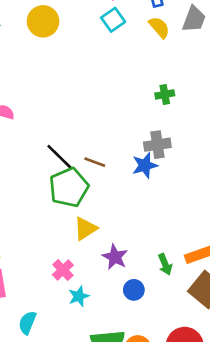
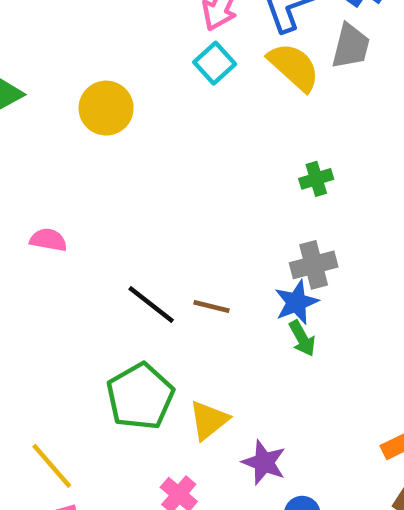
yellow circle: (43, 21) -> (106, 108), moved
yellow semicircle: (159, 27) -> (294, 67), size x1.4
green pentagon: (69, 187) -> (140, 396), moved
green arrow: (165, 264) -> (302, 338), moved

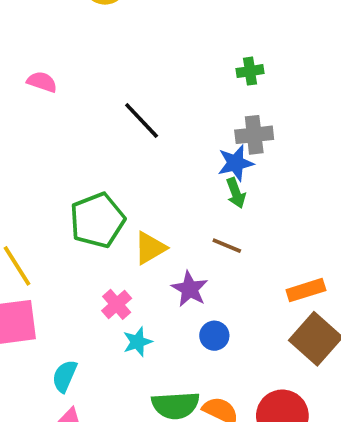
green cross: (316, 179) -> (250, 71), moved
black line: (151, 304) -> (142, 121), moved
brown line: (212, 306) -> (227, 246), moved

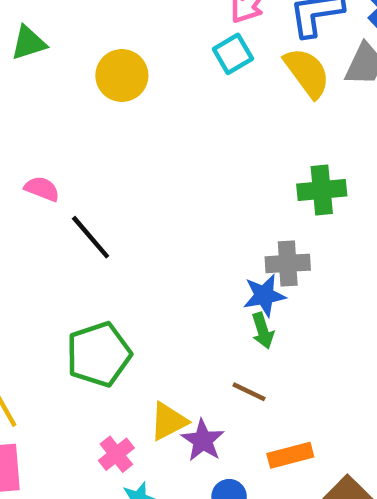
green cross: (250, 71) -> (322, 190), moved, size x1.5
black line: (142, 121) -> (91, 237), moved
yellow triangle: (150, 248) -> (168, 421), moved
orange rectangle: (306, 290) -> (290, 455), moved

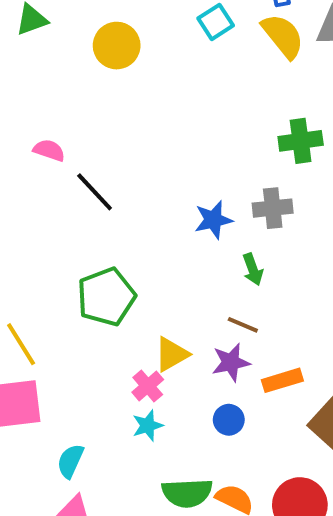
blue star: (264, 295) -> (213, 220), moved
purple star: (203, 440) -> (231, 362), moved, turned 30
pink cross: (116, 454) -> (148, 386), moved

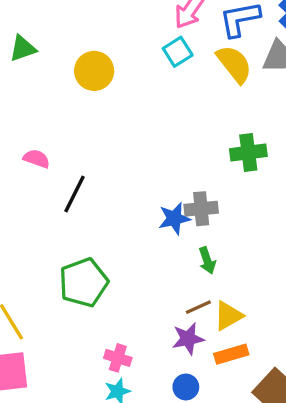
black line: (95, 192) -> (74, 194), turned 69
gray cross: (273, 208) -> (201, 209), moved
brown line: (243, 325) -> (198, 307), turned -48
yellow triangle: (171, 354) -> (228, 316), moved
pink cross: (148, 386) -> (118, 358), turned -32

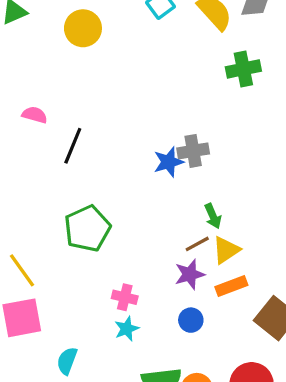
green cross: (248, 153) -> (243, 69), moved
green arrow: (207, 260) -> (213, 216), moved

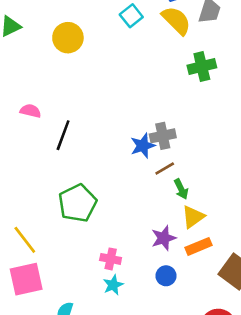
brown line: (197, 244) -> (165, 168), moved

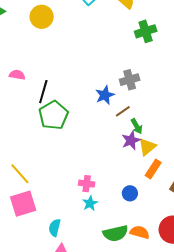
gray cross: (163, 136) -> (130, 80), moved
green pentagon: (78, 203) -> (53, 115), moved
purple star: (164, 238) -> (131, 140), moved
orange rectangle: (199, 246) -> (153, 169), turned -30

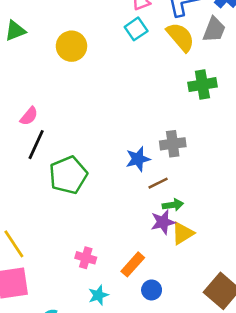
pink semicircle: (17, 75) -> (29, 116), turned 112
black line: (43, 92) -> (36, 145), moved
green arrow: (137, 126) -> (173, 205), turned -77
orange rectangle: (153, 169) -> (133, 264), moved
pink cross: (87, 184) -> (86, 258), moved

